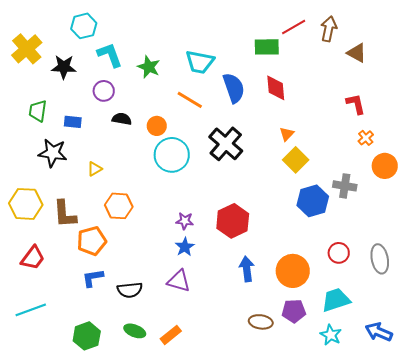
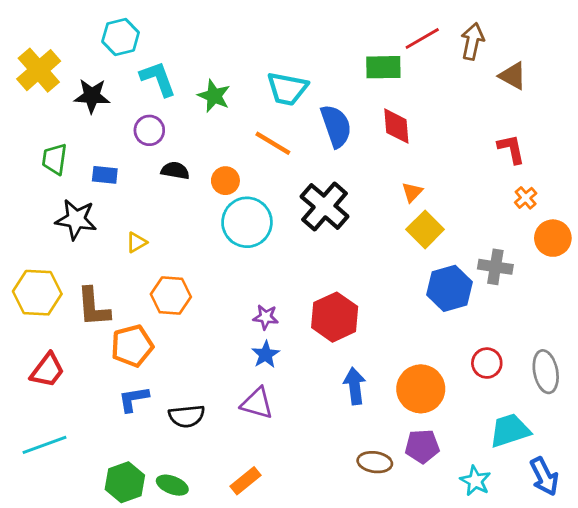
cyan trapezoid: (336, 300) -> (510, 431), moved
green ellipse: (135, 331) -> (172, 485), moved
blue arrow: (379, 332) -> (544, 476), turned -140

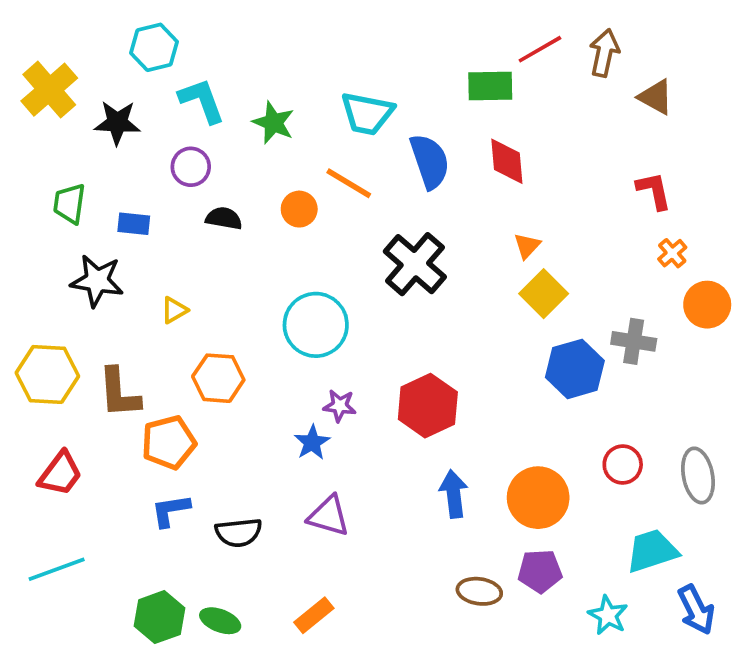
orange circle: (225, 181) -> (299, 209), moved
cyan circle: (247, 222) -> (316, 325), moved
blue star: (266, 354) -> (312, 442), moved

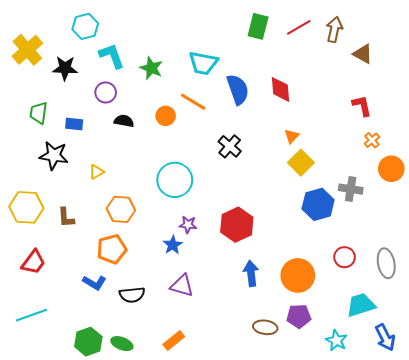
green rectangle: (490, 86) -> (258, 26), moved, turned -75
black cross: (415, 264) -> (230, 146), size x0.7
brown L-shape: (119, 393) -> (66, 218), size x0.7
orange pentagon: (169, 442) -> (112, 249), moved
blue L-shape: (171, 510) -> (94, 283), turned -140

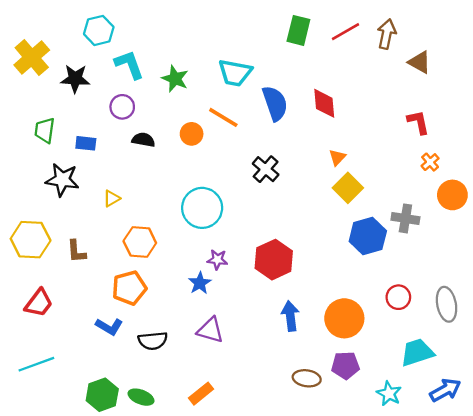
blue arrow: (385, 337) -> (445, 390), turned -92

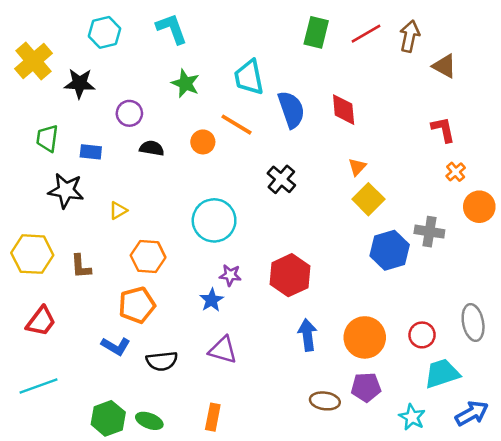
cyan L-shape: (129, 65) -> (172, 29), moved
cyan trapezoid: (235, 73) -> (249, 77), turned 68
red circle: (398, 297) -> (422, 335), moved
orange rectangle: (201, 394) -> (213, 417), turned -40

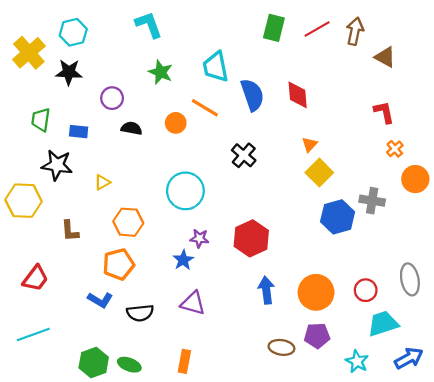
cyan hexagon: (104, 32) -> (73, 32), moved
yellow hexagon: (32, 254) -> (24, 201), moved

